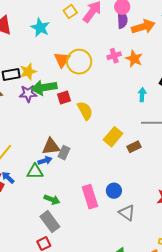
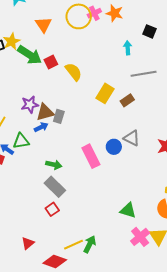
yellow circle: (79, 62) -> (79, 16), moved
green arrow: (44, 88) -> (30, 55), turned -130
purple star: (28, 94) -> (30, 104), moved
green triangle: (35, 172) -> (21, 141), moved
gray triangle: (127, 213) -> (132, 138), moved

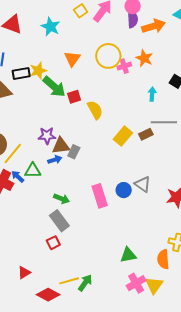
pink cross: (94, 13) -> (124, 66), moved
brown rectangle: (127, 100) -> (146, 134), moved
green triangle: (128, 210) -> (128, 255), turned -36

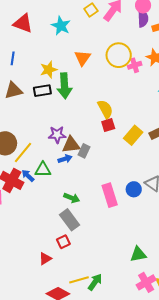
black rectangle: (21, 74) -> (42, 91), moved
green arrow: (54, 87) -> (64, 86), turned 45
red square: (74, 97) -> (108, 125), moved
red triangle: (24, 273) -> (45, 259), moved

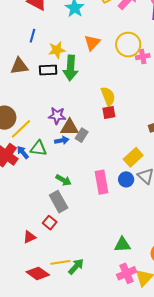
blue line: (13, 58) -> (33, 36), moved
yellow rectangle: (133, 135) -> (133, 157), moved
red square: (63, 242) -> (50, 223), turned -32

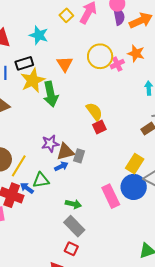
yellow star: (57, 50) -> (33, 80), size x1.4
black rectangle: (48, 70) -> (24, 63), moved
blue circle: (126, 179) -> (134, 187), size x1.6

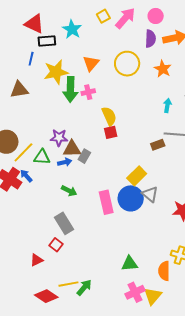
purple semicircle: (119, 16) -> (150, 39), moved
black rectangle: (24, 63) -> (47, 41), moved
pink cross: (117, 64) -> (88, 92), moved
green triangle: (41, 180) -> (42, 157), moved
green arrow: (73, 204) -> (69, 191), moved

